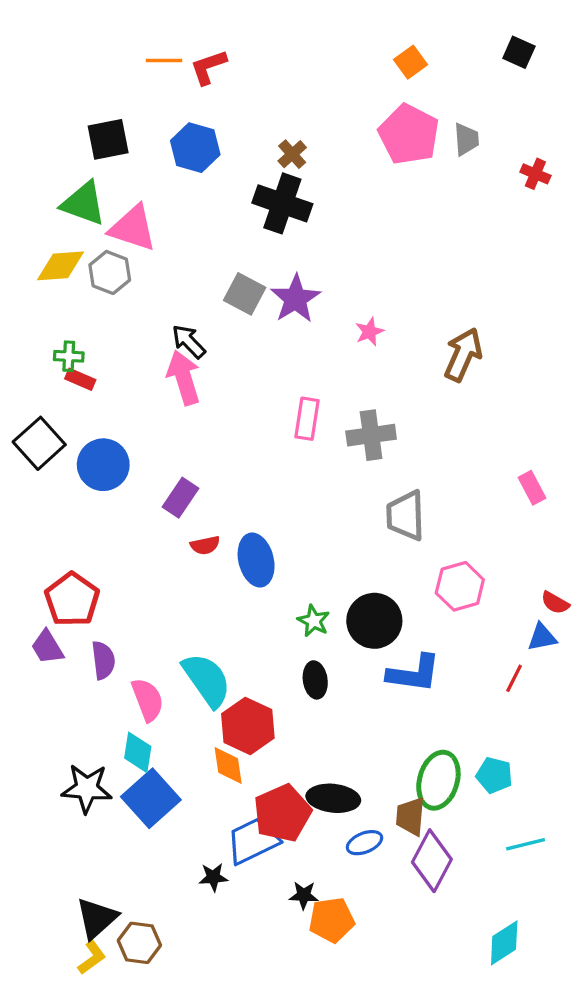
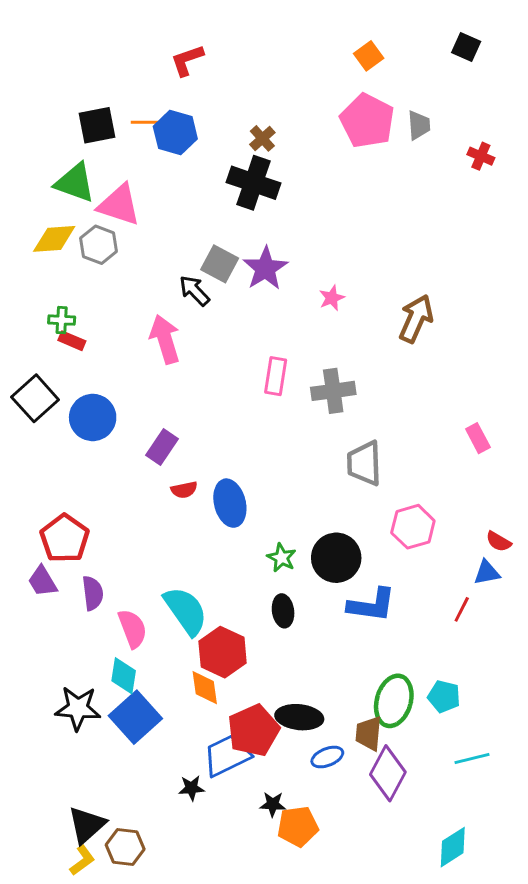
orange line: (164, 60) -> (147, 122), moved
black arrow: (189, 341) -> (194, 291), moved

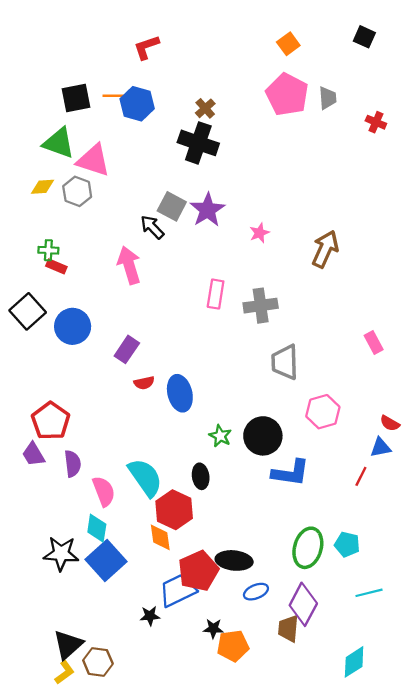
yellow diamond: (54, 239) -> (43, 187), size x0.7
black ellipse: (283, 611) -> (201, 476), moved
brown trapezoid: (369, 733) -> (288, 629), moved

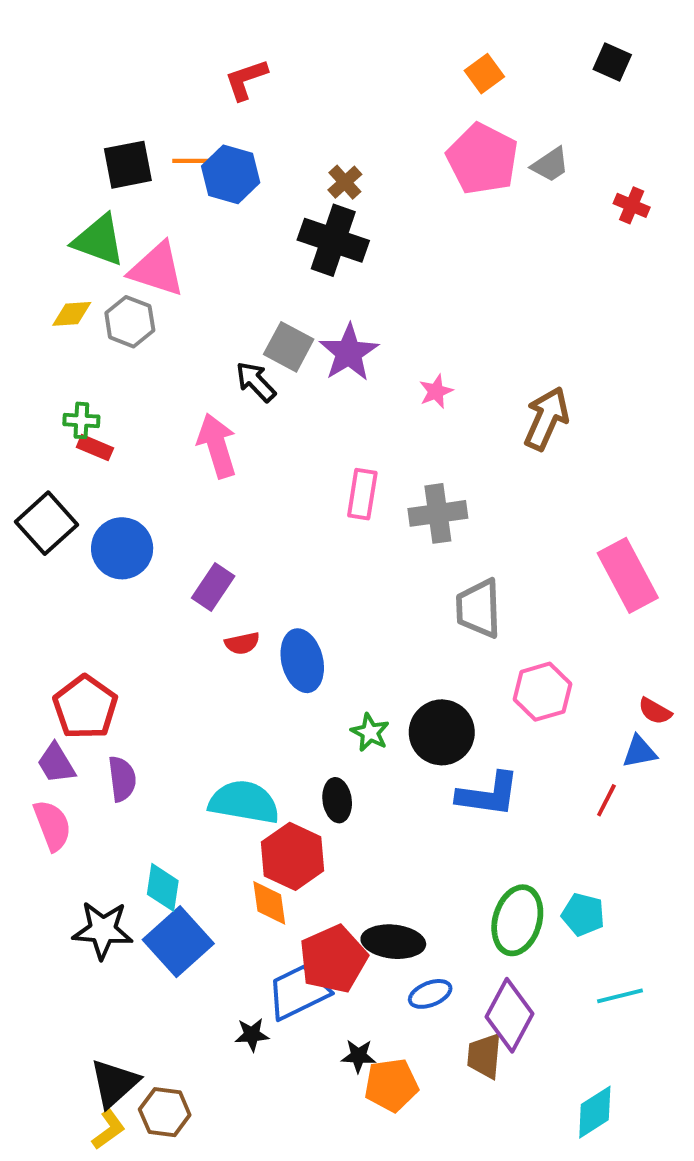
gray trapezoid: (327, 98) -> (550, 165), turned 60
pink rectangle: (374, 342) -> (628, 575), size x1.8
cyan semicircle: (145, 477) -> (244, 802), turned -45
pink semicircle: (104, 491) -> (52, 825), moved

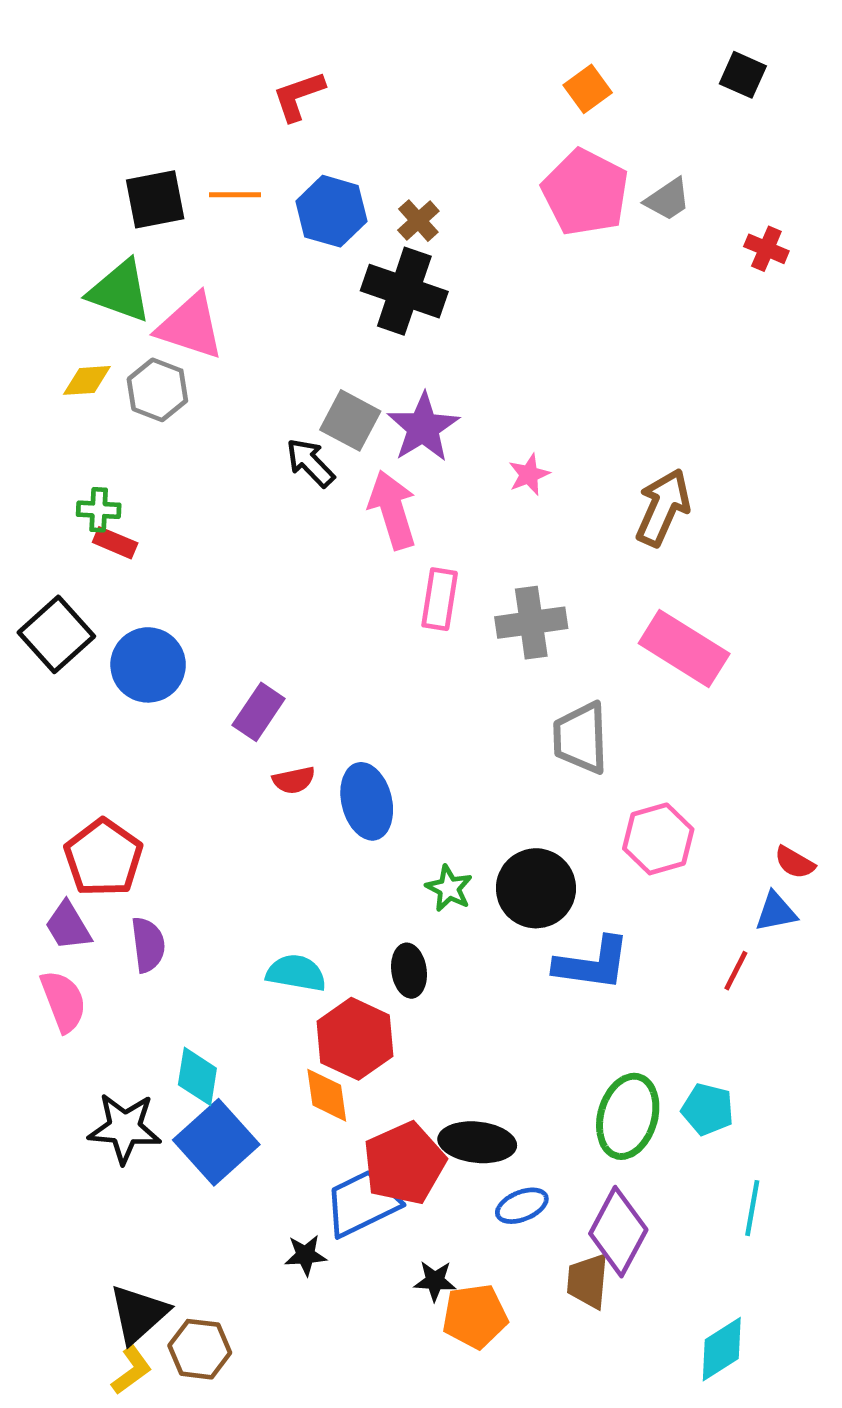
blue hexagon: (231, 174) -> (331, 211), moved
pink arrow: (217, 446) -> (393, 510), moved
pink rectangle: (628, 575) -> (684, 648), moved, turned -30
cyan semicircle: (244, 802) -> (296, 973), size x0.7
cyan line: (620, 996) -> (752, 1208), turned -66

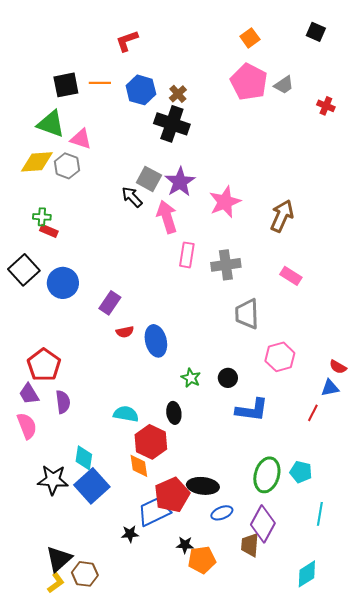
pink triangle: (190, 326) -> (81, 139), size x0.7
yellow diamond: (87, 380) -> (37, 162), size x1.6
pink star: (529, 474) -> (225, 202), size x1.8
pink rectangle: (684, 648) -> (291, 276), size x0.6
black circle: (536, 888) -> (228, 378), size x0.6

